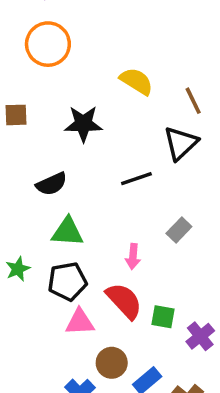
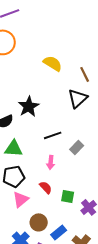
black star: (83, 124) -> (29, 106), moved, turned -30
black line: (136, 179) -> (53, 135), moved
red semicircle: (124, 301) -> (46, 187), size x0.6
pink triangle: (80, 322) -> (21, 199), turned -36

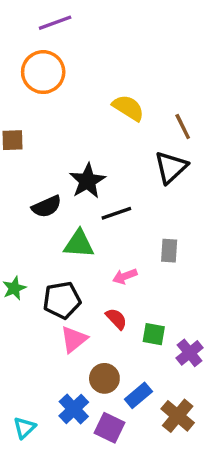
black line: (53, 135) -> (116, 213), moved
gray rectangle: (77, 147) -> (169, 251), turned -40
green triangle: (14, 148) -> (79, 244), moved
pink arrow: (51, 162) -> (125, 276), turned 64

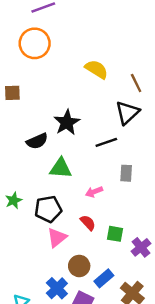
black line: (116, 213) -> (106, 142), moved

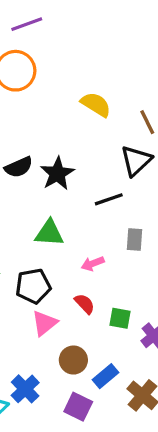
black semicircle: (37, 141) -> (19, 167), moved
blue cross: (57, 288) -> (25, 389), moved

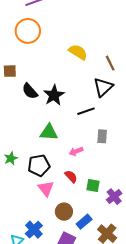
black semicircle: (19, 167) -> (30, 91), turned 72
pink triangle: (44, 323) -> (46, 188), turned -30

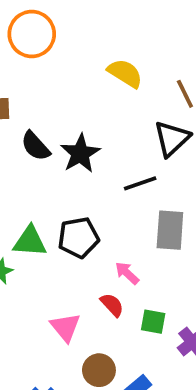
green triangle: (49, 132) -> (30, 241), moved
gray rectangle: (102, 136) -> (170, 230), size x1.5
pink arrow: (76, 151) -> (127, 273), moved, turned 64
black pentagon: (39, 165) -> (78, 238), moved

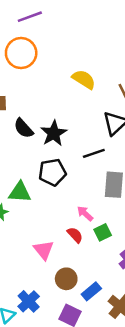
black pentagon: (78, 238) -> (52, 172), moved
green square: (153, 322) -> (103, 232), moved, turned -36

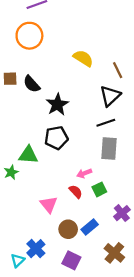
black semicircle: (24, 128) -> (32, 84), moved
black line: (94, 153) -> (106, 123), moved
pink arrow: (85, 214) -> (84, 173), turned -64
blue rectangle: (91, 291) -> (90, 227), moved

